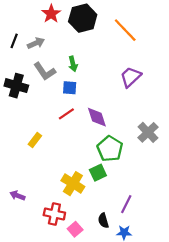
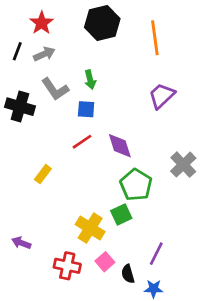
red star: (51, 14) -> (42, 23), moved
orange line: (125, 30) -> (155, 38), turned 36
pink square: (75, 229) -> (105, 262), moved

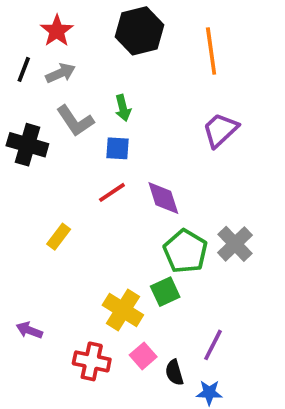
gray cross: (183, 165) -> (235, 244), moved

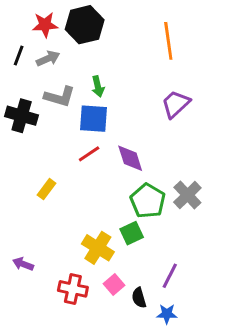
red star: (57, 31) -> (45, 25), turned 30
black hexagon: (139, 31) -> (85, 25), moved
gray L-shape: (75, 121) -> (60, 97), turned -40
blue square: (117, 148) -> (93, 119), size x1.5

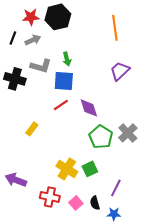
green square: (132, 233) -> (90, 169), moved
purple arrow: (23, 264) -> (16, 180), size x1.5
pink square: (114, 285) -> (76, 203), moved

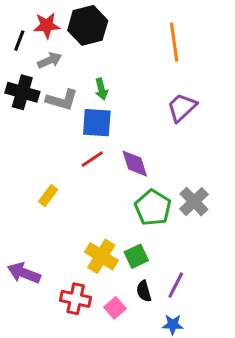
black line: (13, 38) -> (19, 41), moved
black cross: (15, 79) -> (22, 92), moved
black semicircle: (95, 203) -> (144, 291), moved

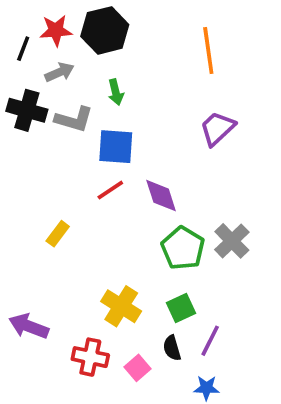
green arrow: (101, 89) -> (116, 92), moved
green square: (136, 256) -> (181, 308), moved

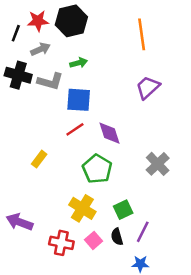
green arrow: (116, 92) -> (79, 63), turned -91
green pentagon: (183, 248) -> (97, 169), moved
pink square: (138, 368) -> (93, 240), moved

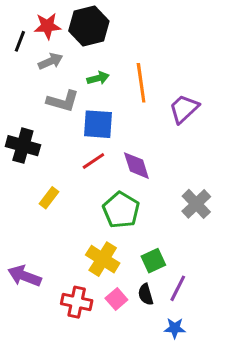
orange line: (142, 34) -> (141, 83), moved
black cross: (18, 75) -> (23, 146), moved

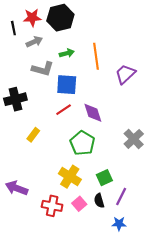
black line: (20, 41) -> (13, 28), turned -32
black cross: (23, 146) -> (15, 99), turned -30

